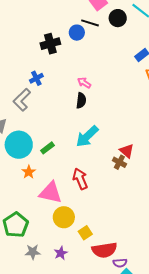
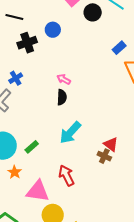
black line: (90, 23) -> (14, 17), moved

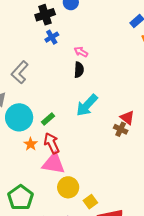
blue cross: (16, 78) -> (52, 37), moved
red arrow: (66, 175) -> (52, 143), moved

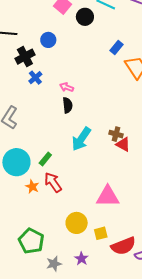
brown cross: (121, 129) -> (116, 134), moved
pink triangle: (53, 163) -> (108, 196), moved
yellow square: (90, 202) -> (101, 233), turned 32

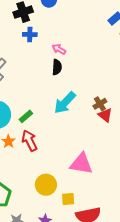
blue cross: (35, 78) -> (30, 34), turned 32
brown cross: (116, 134) -> (100, 104), turned 32

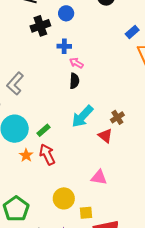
blue cross: (30, 34) -> (64, 46), moved
red triangle: (105, 115) -> (105, 136), moved
pink triangle: (81, 164) -> (99, 177), size x0.7

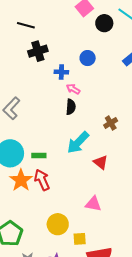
blue circle: (66, 13) -> (88, 58), moved
brown cross: (117, 117) -> (111, 123), moved
green rectangle: (44, 130) -> (39, 156), turned 40
orange star: (26, 155) -> (21, 180), size x1.6

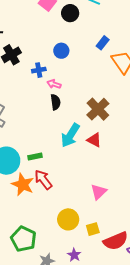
brown cross: (111, 123) -> (98, 109), size x1.6
red triangle: (101, 162) -> (94, 140), moved
pink triangle: (93, 204) -> (99, 192), turned -42

